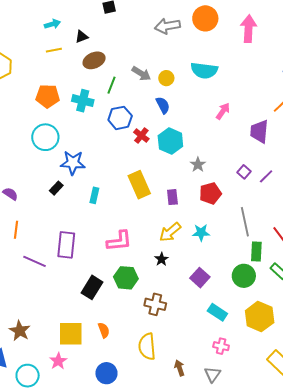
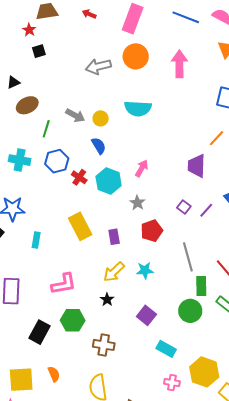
cyan cross: (83, 101) -> (20, 160), moved
pink arrow: (223, 111) -> (142, 168), moved
yellow hexagon: (260, 317) -> (204, 372), moved

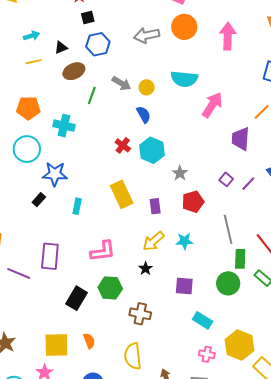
blue hexagon: (57, 161) -> (98, 44), moved
pink arrow: (142, 168) -> (212, 105), moved, size x1.5
purple square: (146, 315) -> (184, 286), turned -36

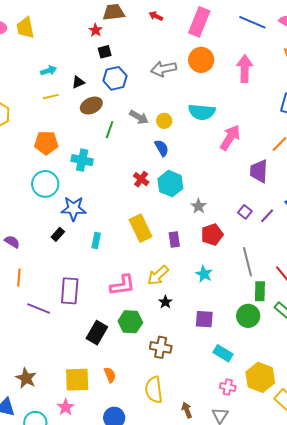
yellow arrow: (153, 241) -> (158, 275), moved
cyan star: (184, 241) -> (204, 274), turned 30

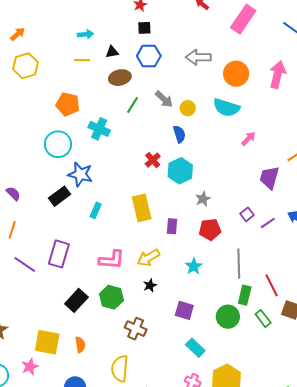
orange circle: (201, 60) -> (236, 74), moved
pink arrow: (230, 138) -> (249, 139), size x0.6
black rectangle: (58, 234) -> (59, 196), size x1.5

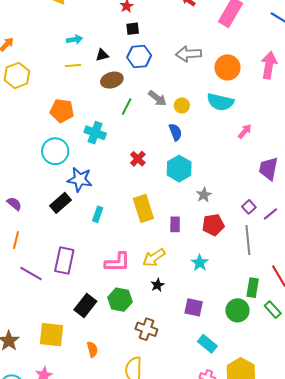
red cross: (153, 160) -> (138, 159), moved
gray line: (239, 264) -> (248, 240), moved
yellow square: (47, 342) -> (52, 335), moved

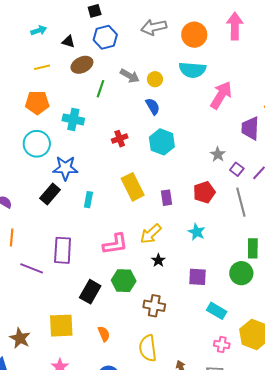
black triangle: (102, 55) -> (68, 42), turned 40
yellow line: (73, 65) -> (42, 67), moved
pink arrow: (245, 131) -> (221, 95), size x1.8
red cross: (138, 159) -> (120, 139), turned 35
gray star: (204, 195) -> (218, 154), moved

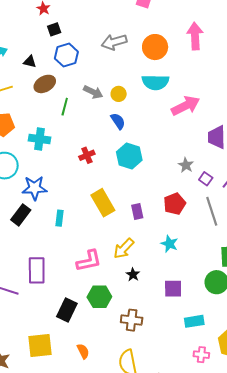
pink arrow: (221, 95) -> (186, 106), turned 36
cyan rectangle: (217, 311) -> (194, 321), turned -36

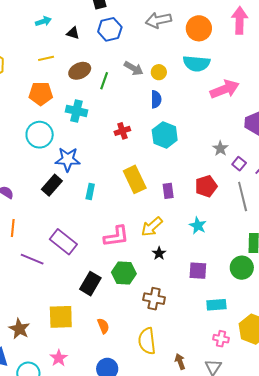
brown ellipse: (45, 84) -> (80, 71), moved
blue semicircle: (118, 121) -> (156, 99), turned 30
purple rectangle: (37, 270) -> (63, 242), turned -56

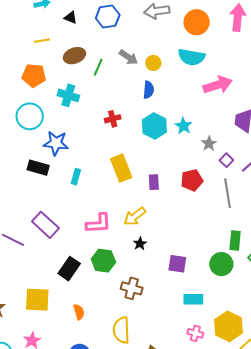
black rectangle: (52, 185) -> (38, 168), turned 60
cyan star: (198, 226) -> (183, 126), moved

